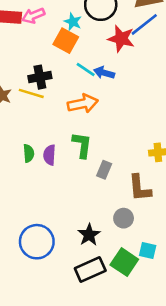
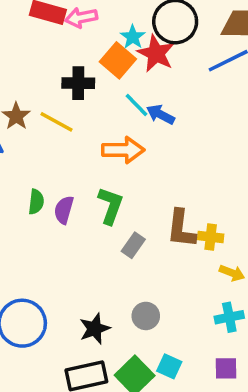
red star: (121, 39) -> (156, 54), moved
black cross: (40, 77) -> (78, 83), moved
brown L-shape: (140, 188) -> (181, 229), moved

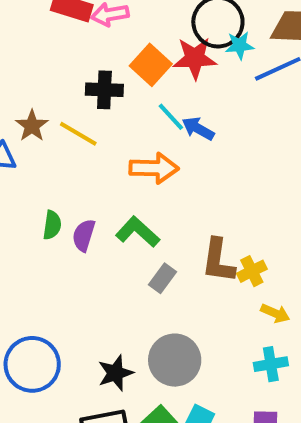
cyan star: (133, 37) -> (240, 45), moved, turned 30
red star: (156, 54) -> (195, 58), turned -30
green L-shape: (111, 206) -> (138, 232), turned -69
yellow cross: (211, 237) -> (252, 271), turned -35
gray circle: (146, 316) -> (175, 360), size x1.6

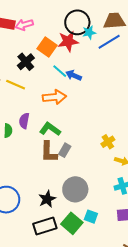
black cross: (104, 90) -> (26, 62), turned -36
purple semicircle: (84, 235) -> (24, 121), moved
brown L-shape: (218, 261) -> (49, 152), moved

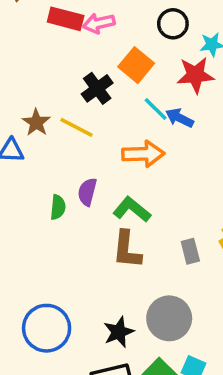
black circle: (77, 22) -> (173, 24), moved, size x0.7
red star: (68, 41) -> (195, 75), moved
gray rectangle: (65, 150) -> (190, 251), moved, turned -48

